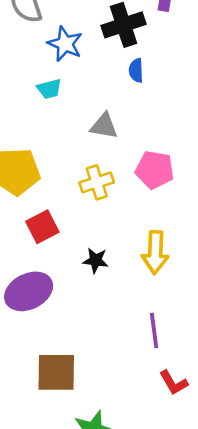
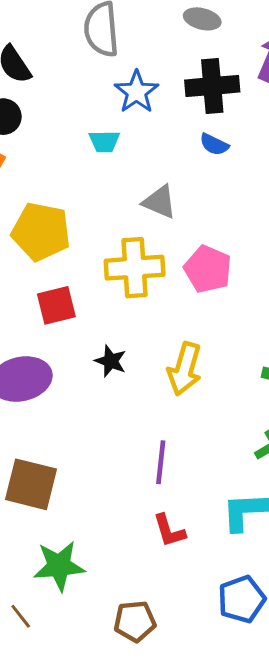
blue semicircle: (136, 70) -> (214, 144), turned -75
yellow cross: (97, 182) -> (135, 268), size x1.4

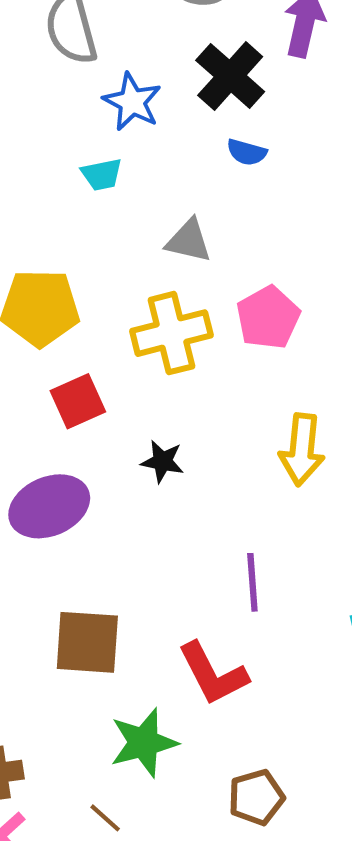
black cross: (212, 86) -> (230, 76), turned -33
pink pentagon: (208, 269) -> (268, 317), turned 30
yellow arrow: (185, 369) -> (302, 450), moved
red L-shape: (169, 531) -> (213, 674), moved, size x1.5

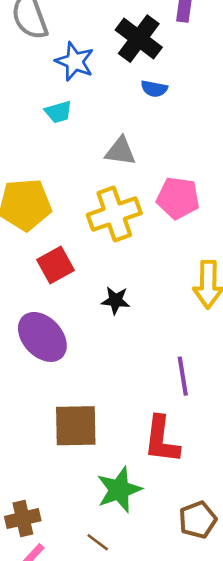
pink pentagon: (268, 317) -> (178, 198), turned -30
purple ellipse: (49, 506) -> (42, 337), turned 75
red L-shape: (213, 674) -> (162, 440), turned 39

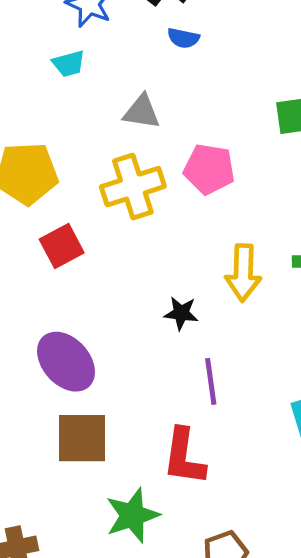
black star: (116, 300) -> (181, 313), moved
purple ellipse: (42, 337) -> (66, 362), moved

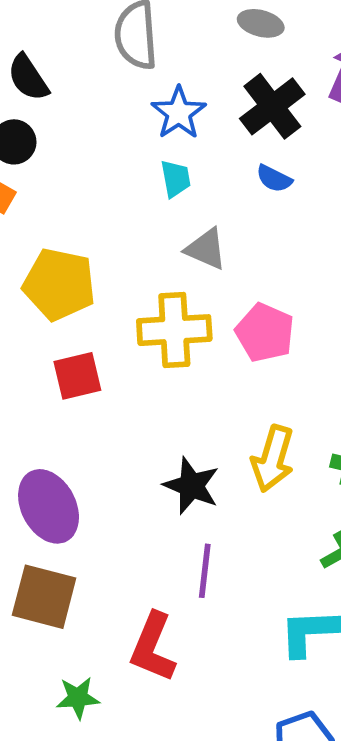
cyan trapezoid: (69, 64) -> (176, 179), moved, turned -100
black star: (181, 313) -> (191, 486), size x1.4
green star: (132, 515) -> (78, 698), size x0.7

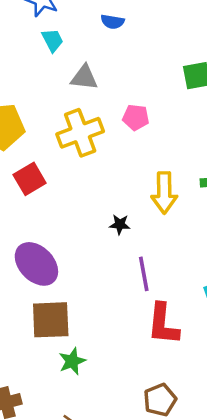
pink pentagon: (265, 333) -> (136, 117), size x0.7
black star: (191, 486) -> (120, 224), size x0.6
red L-shape: (153, 647) -> (163, 324), moved
green star: (78, 698) -> (72, 361), moved

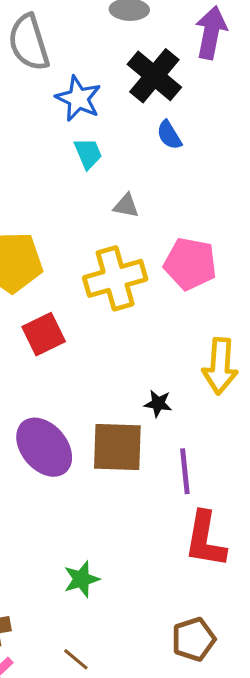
blue semicircle: (112, 22) -> (169, 135), turned 45
gray triangle: (84, 77) -> (126, 206), size x0.7
pink pentagon: (136, 117) -> (190, 264), size x1.5
brown square: (51, 320) -> (117, 447), moved

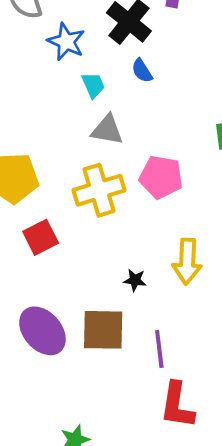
cyan trapezoid: (88, 153) -> (93, 85), moved
gray triangle: (126, 206) -> (107, 130), size x1.5
black star: (158, 404) -> (135, 280), moved

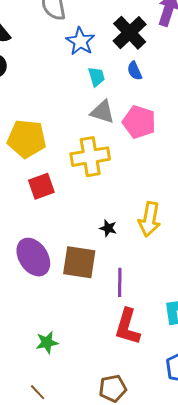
pink pentagon: (161, 177) -> (139, 122), moved

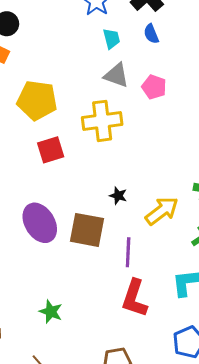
pink pentagon: (139, 122) -> (154, 87), size x0.7
yellow arrow: (149, 219) -> (162, 211), moved, turned -140
green star: (47, 342) -> (51, 312), turned 30

